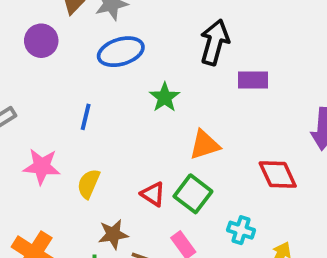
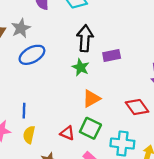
green star: (165, 97) -> (81, 67), moved
blue line: (86, 117) -> (24, 111), moved
cyan cross: (241, 230) -> (122, 143), size x1.5

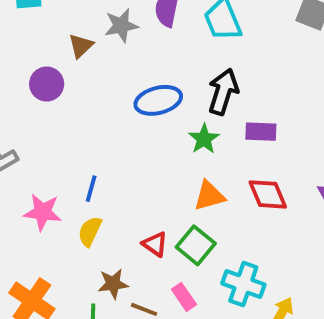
gray star: (21, 28) -> (121, 26), moved
blue ellipse: (32, 55) -> (158, 100), moved
red diamond: (137, 107) -> (268, 194), moved

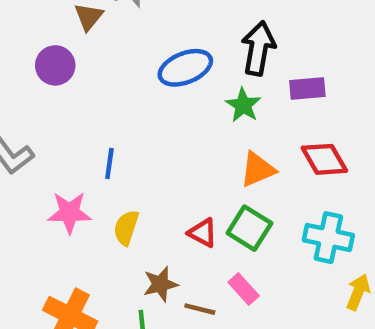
blue line: (91, 189) -> (109, 163), moved
cyan cross: (243, 284) -> (328, 238), moved

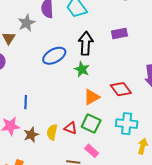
purple rectangle: (307, 88) -> (119, 34), moved
yellow semicircle: (126, 228) -> (52, 132), moved
brown star: (160, 284) -> (31, 135), moved

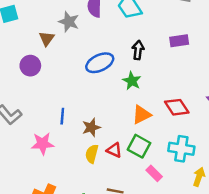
gray star: (26, 23) -> (69, 22), turned -30
black arrow: (86, 43) -> (138, 50), size x0.7
brown star: (31, 135) -> (91, 127), moved
pink rectangle: (92, 151) -> (154, 173), moved

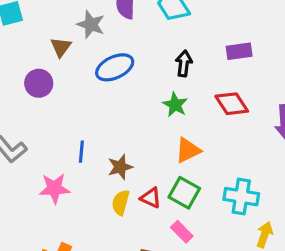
blue ellipse: (100, 63) -> (115, 67), moved
red diamond: (177, 107) -> (232, 104), moved
pink rectangle: (154, 173) -> (182, 232), moved

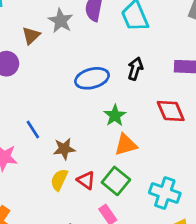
blue ellipse: (115, 67) -> (92, 78), moved
green star: (175, 105) -> (115, 116), moved
blue line: (81, 152) -> (33, 130), turned -48

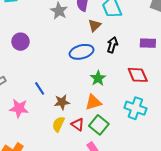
brown triangle: (31, 36) -> (94, 25), moved
orange triangle: (126, 145) -> (93, 102), moved
cyan cross: (165, 193) -> (135, 108), moved

